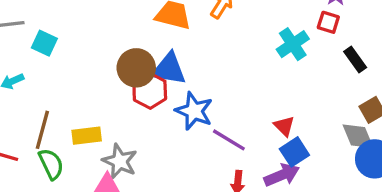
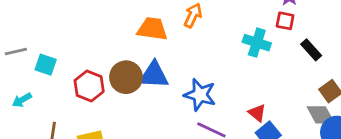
cyan cross: (293, 44) -> (257, 43), turned -32
red hexagon: (150, 91) -> (89, 86), moved
blue star: (194, 111) -> (200, 95), moved

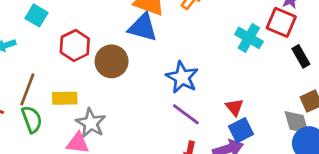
red square: (285, 21) -> (281, 22), size x1.5
blue triangle: (154, 75) -> (143, 27), moved
brown circle: (126, 77) -> (112, 61), moved

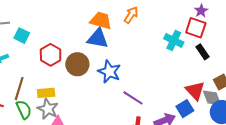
black rectangle: (301, 56) -> (203, 52), moved
blue star: (182, 77) -> (109, 72), moved
red triangle: (234, 107) -> (195, 91), moved, size x1.5
gray star: (91, 123) -> (48, 109), moved
blue square: (241, 130) -> (185, 109), moved

